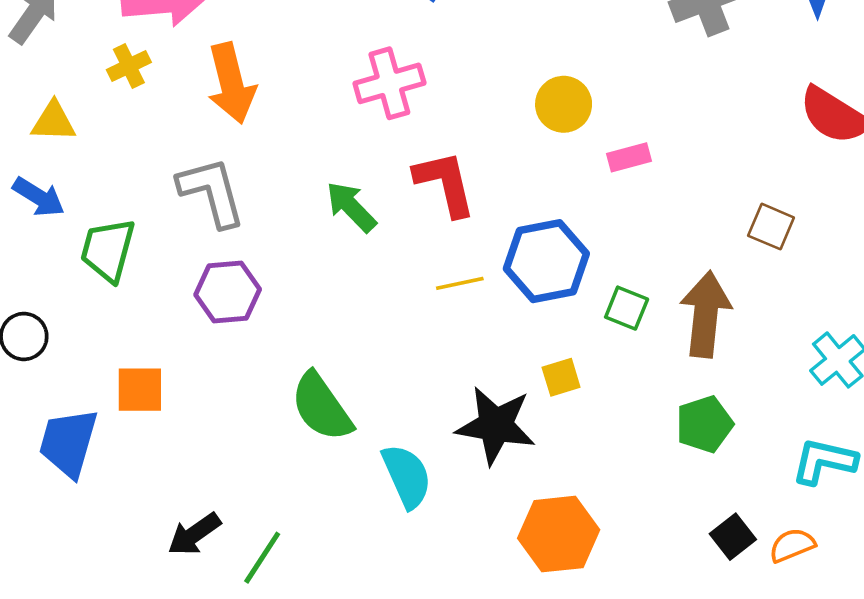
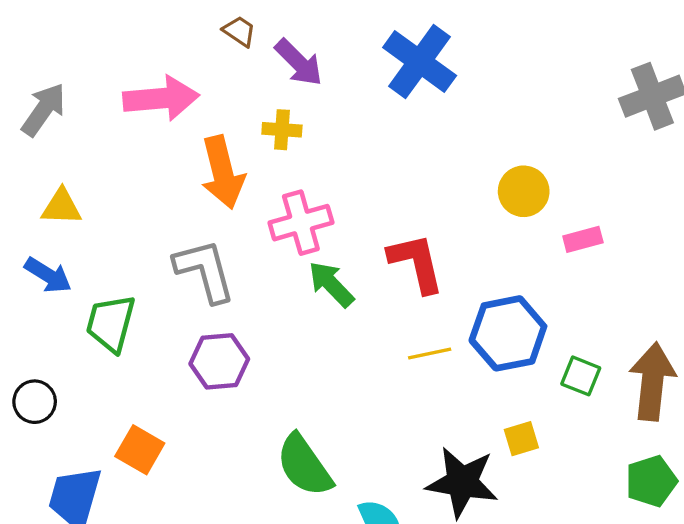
yellow cross: (129, 66) -> (282, 130), moved, turned 30
pink cross: (389, 83) -> (301, 223), moved
orange square: (140, 390) -> (140, 450), turned 30

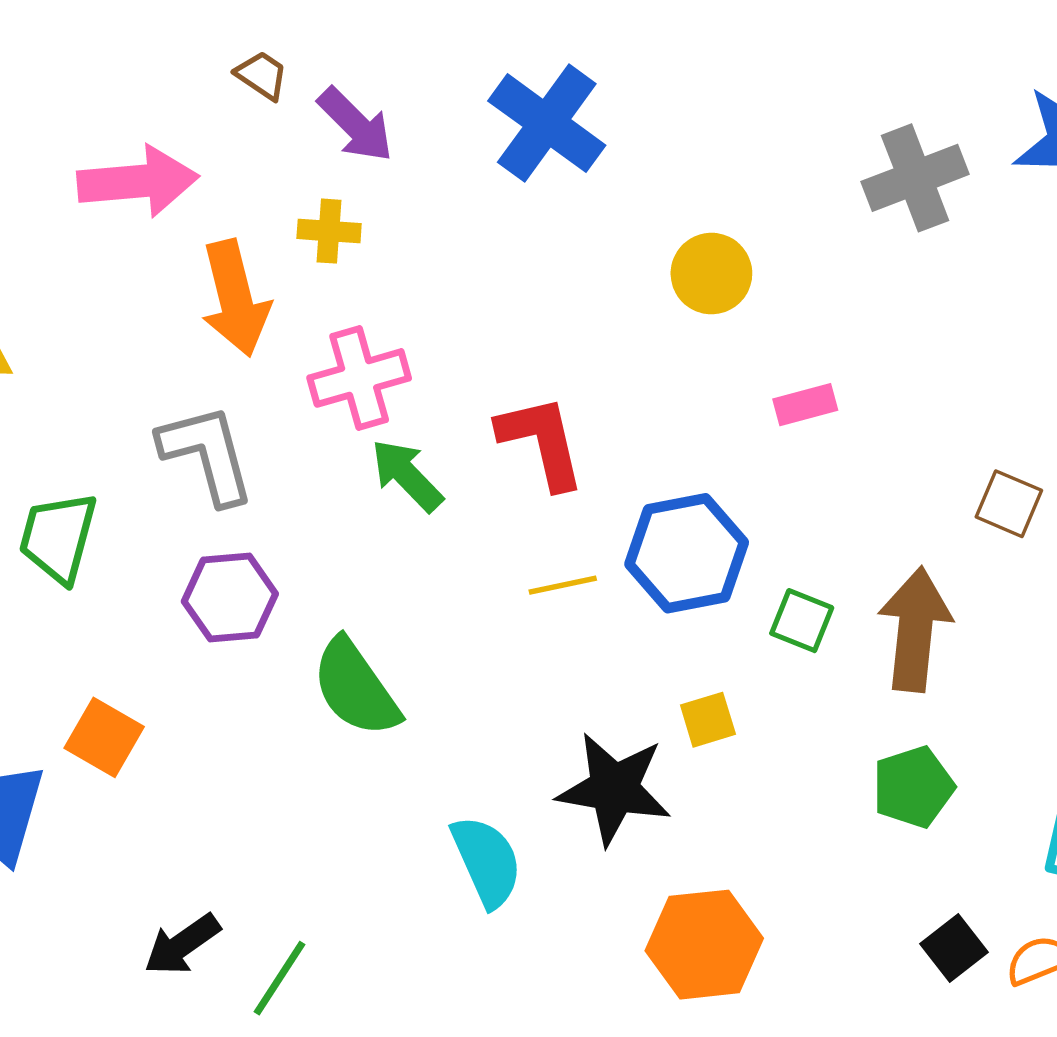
yellow circle: (524, 191) -> (711, 274), moved
green semicircle: (304, 465) -> (356, 688), moved

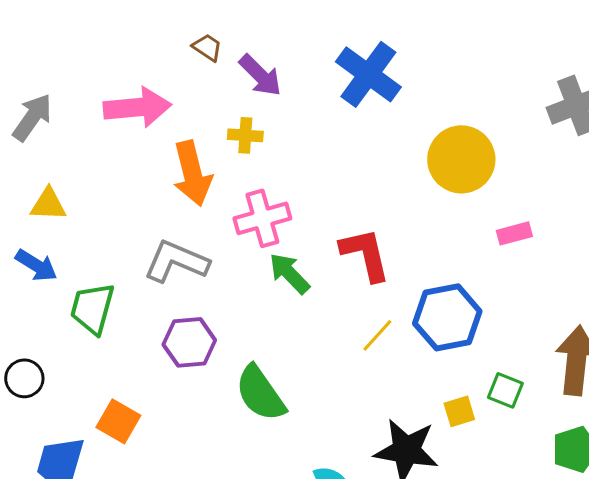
yellow circle: (711, 274) -> (461, 159), size x1.5
gray L-shape: (207, 454) -> (176, 261), turned -52
yellow line: (563, 585) -> (377, 335), turned -36
green square: (802, 621) -> (505, 390), moved

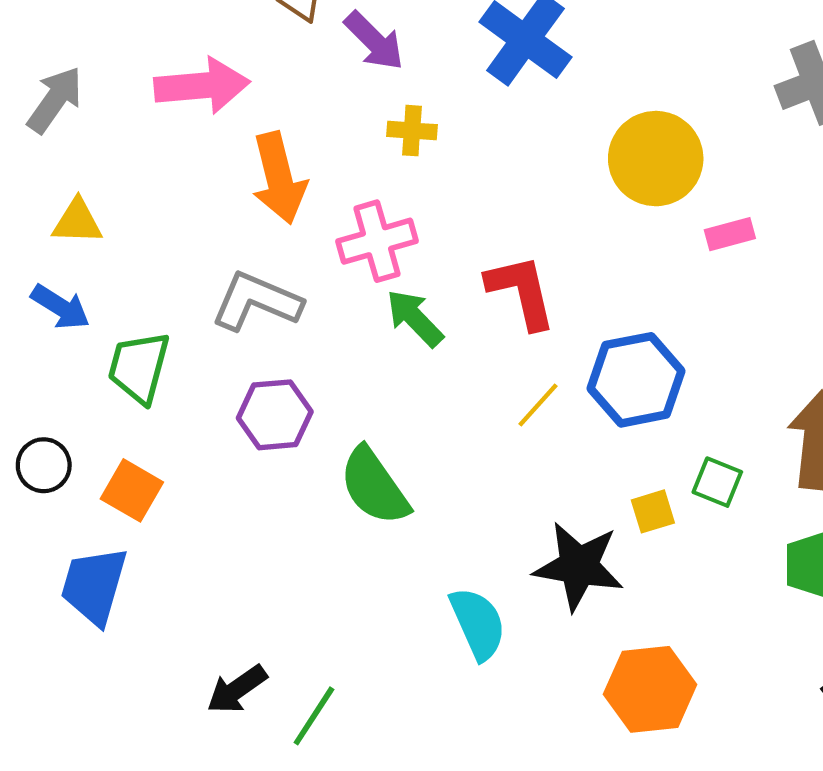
yellow cross: (245, 135) -> (412, 131), moved
pink rectangle: (514, 233) -> (730, 234), moved
orange square: (118, 421) -> (132, 490), moved

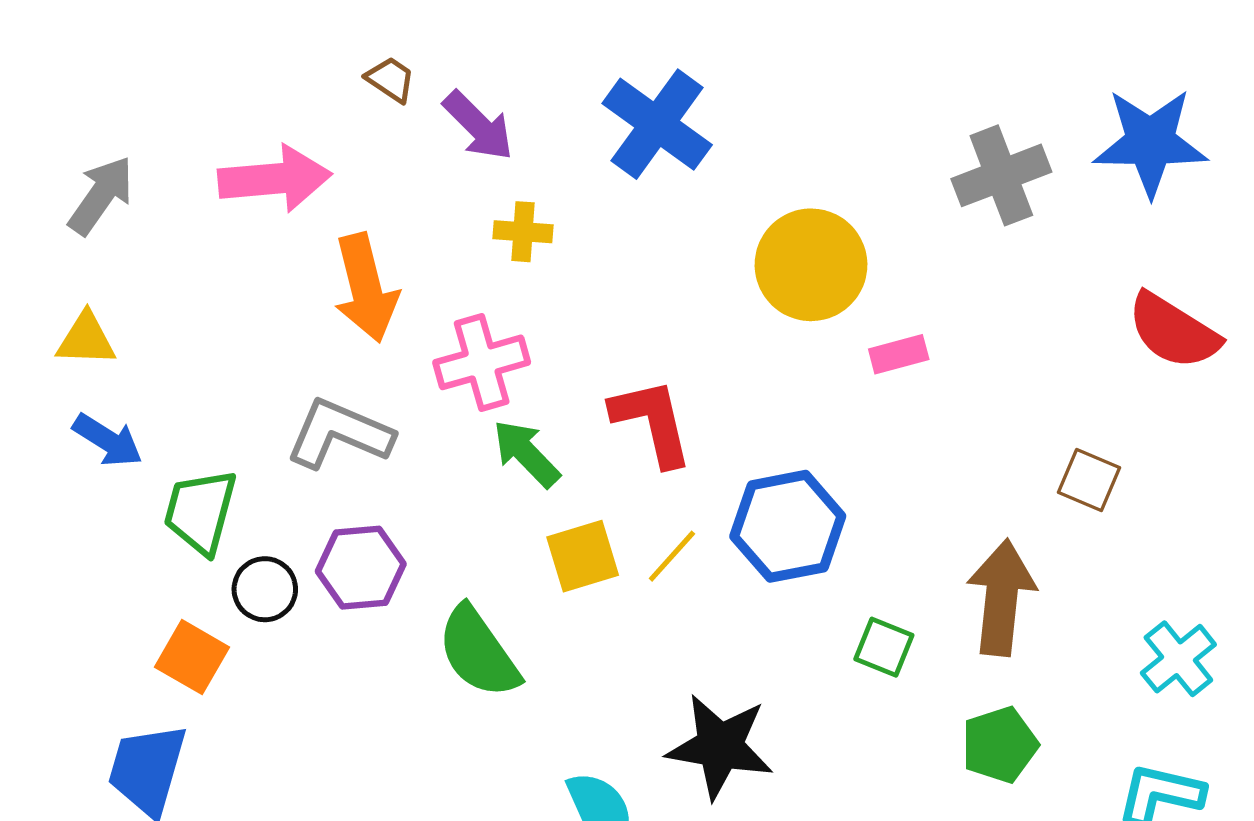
yellow triangle: (77, 222) -> (86, 339), moved
black circle: (44, 465) -> (265, 589), moved
yellow square: (653, 511) -> (583, 556), moved, size x1.4

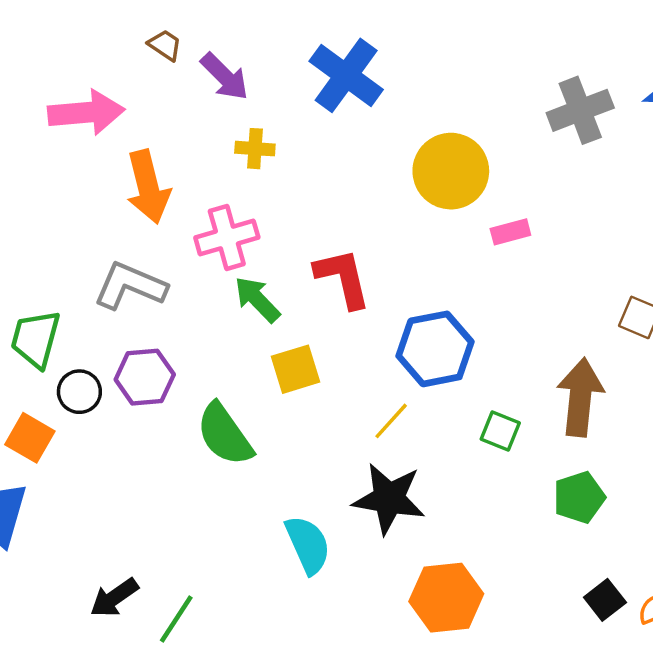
yellow line: (672, 556) -> (391, 421), moved

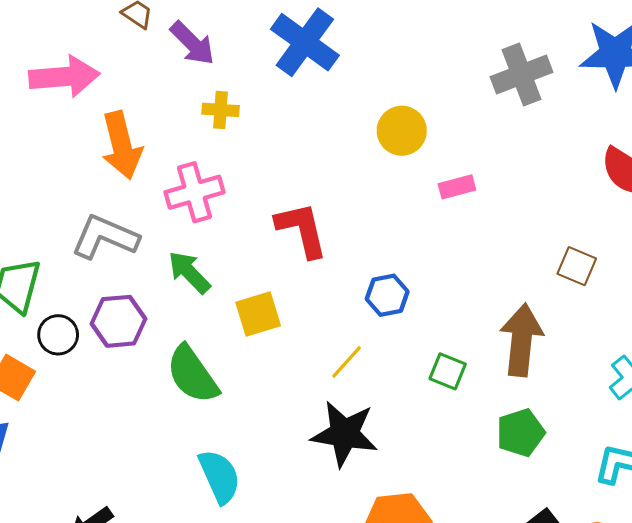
yellow circle: (451, 171) -> (402, 131), size x0.7
green arrow: (257, 299) -> (189, 272), moved
blue hexagon: (435, 349) -> (387, 295), size x0.6
cyan semicircle: (308, 545) -> (220, 476), moved

